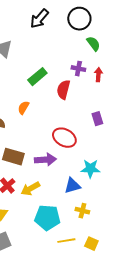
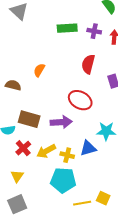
green rectangle: (37, 77) -> (67, 28), moved, turned 36
red semicircle: (63, 90) -> (88, 64), moved
yellow cross: (82, 211) -> (67, 155), moved
yellow square: (91, 244) -> (103, 198), moved

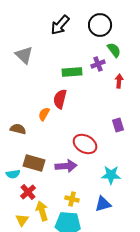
purple cross: (94, 31) -> (98, 64), moved, turned -32
red semicircle: (88, 64) -> (60, 99), moved
blue triangle: (88, 148) -> (103, 204), moved
yellow arrow: (46, 151) -> (42, 211), moved, turned 102

